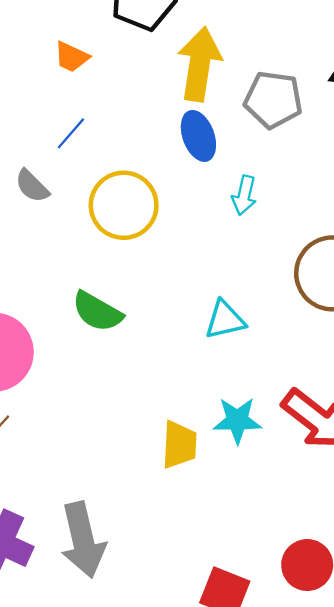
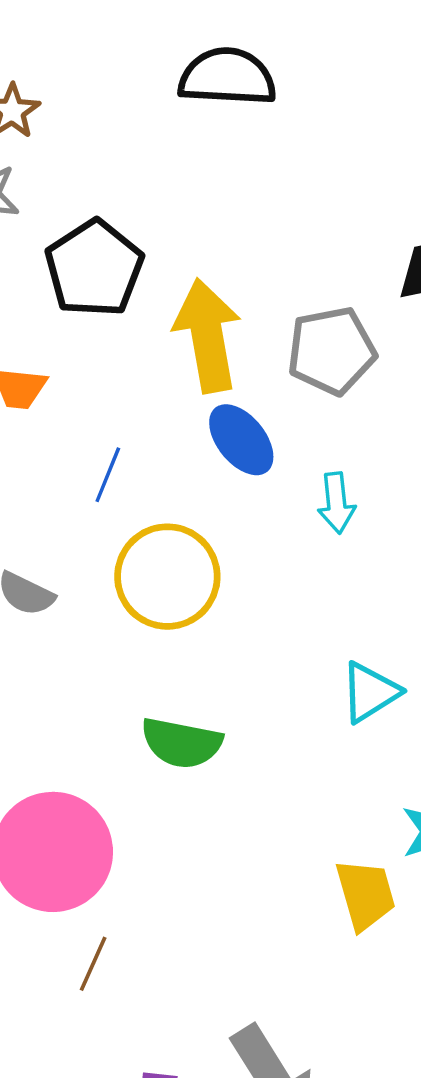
blue line: (71, 133) -> (108, 475), moved

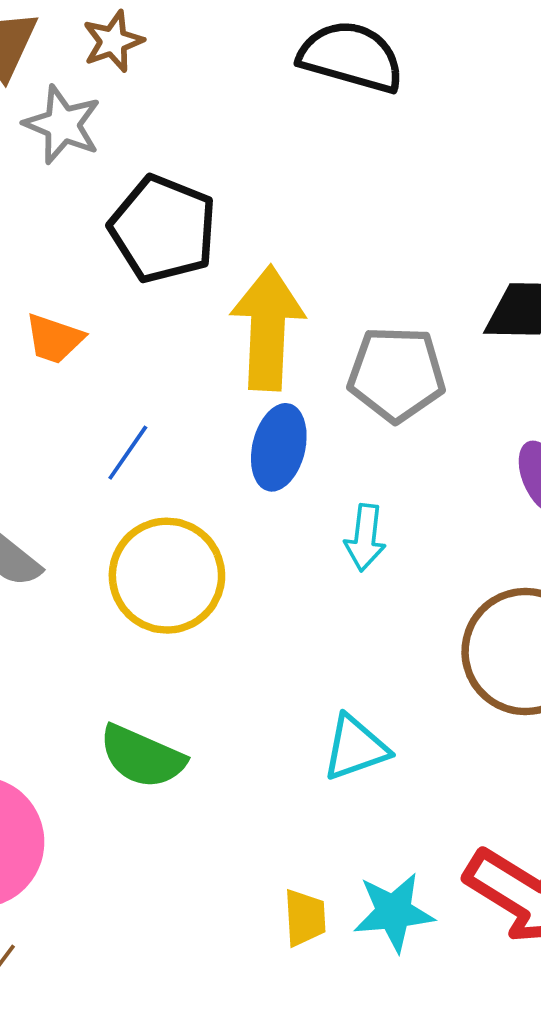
black pentagon: (94, 268) -> (163, 229), turned -30
blue ellipse: (241, 440) -> (279, 447), turned 40
yellow trapezoid: (365, 895) -> (305, 918), moved, size x0.7

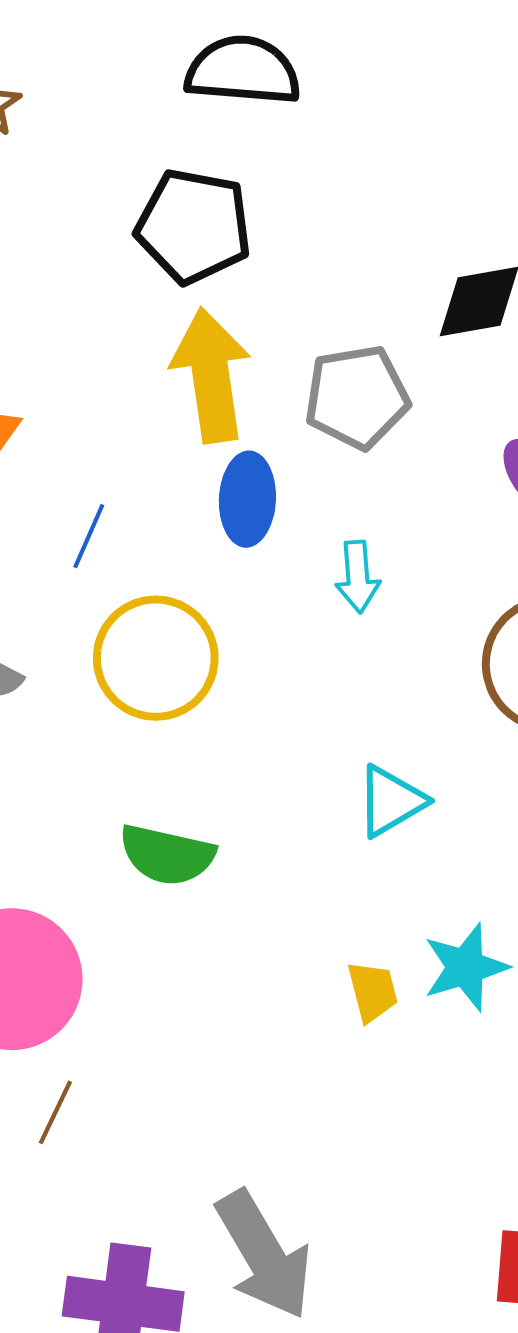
black pentagon: (163, 229) -> (194, 226), moved

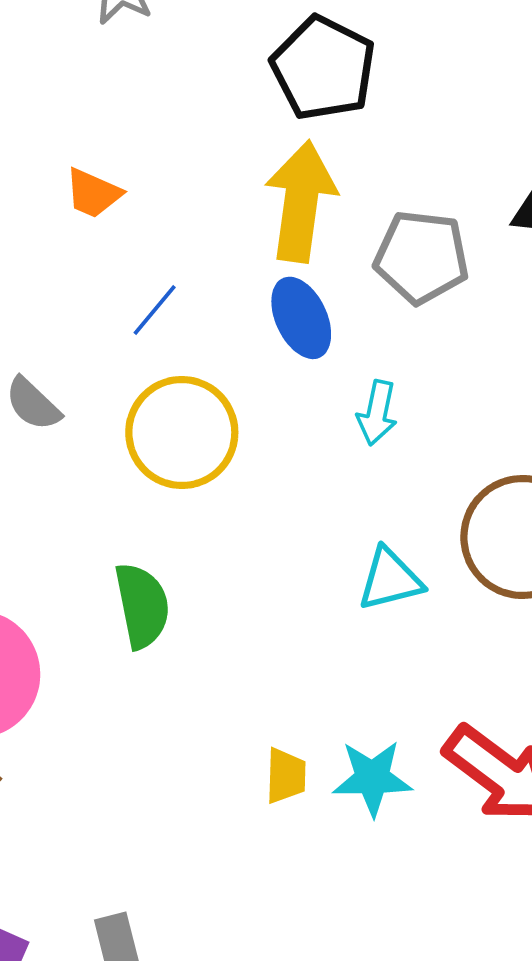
blue ellipse: (247, 499) -> (301, 318), turned -44
cyan triangle: (391, 801) -> (390, 579), moved
green semicircle: (167, 855) -> (142, 606), turned -130

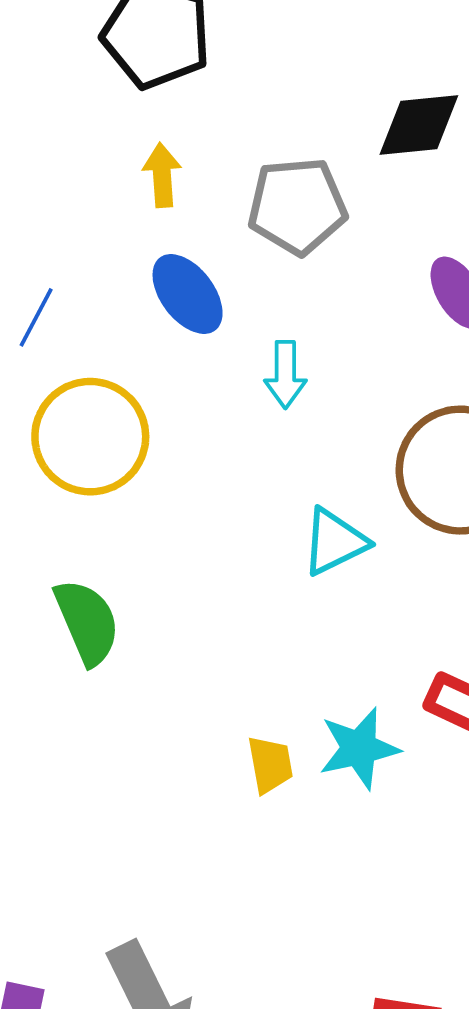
yellow arrow: (301, 201) -> (162, 175), size x0.5

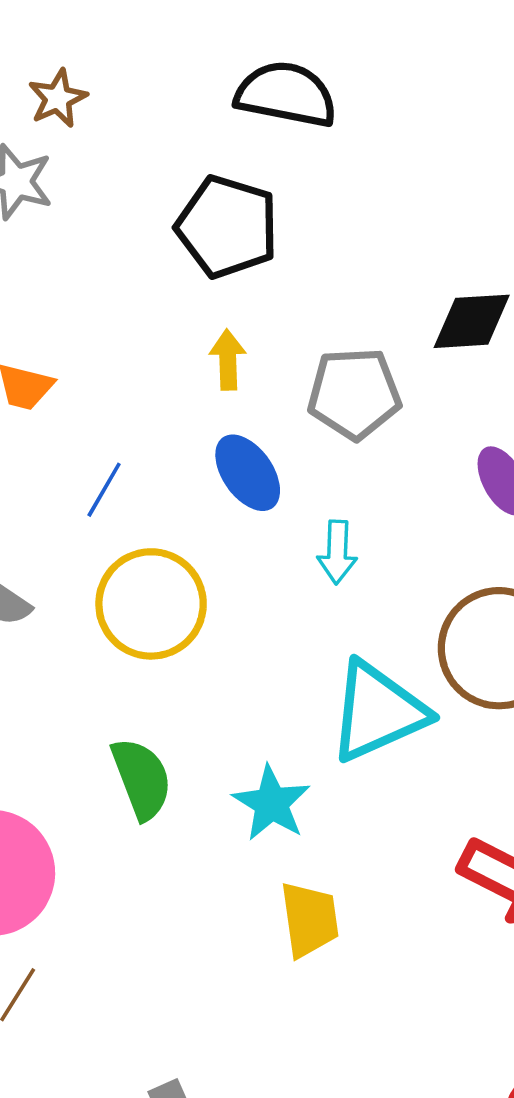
cyan triangle: (334, 542) -> (378, 711), size x1.6
cyan star: (359, 748) -> (271, 803), moved, turned -30
yellow trapezoid: (270, 765) -> (309, 920), size x1.4

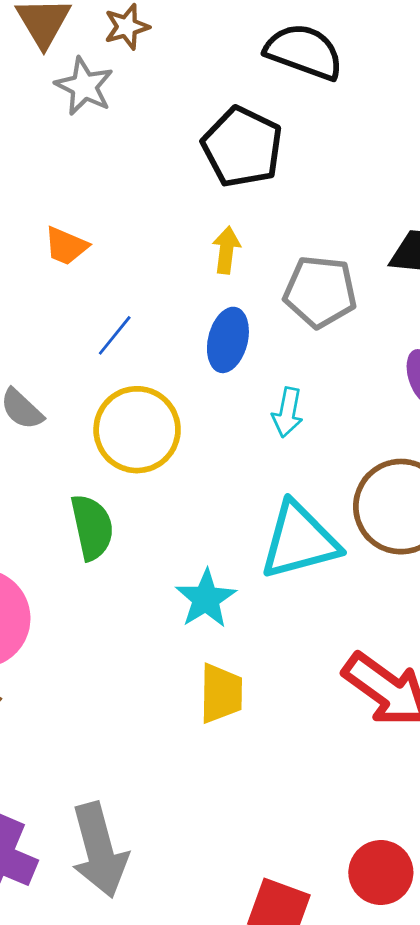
blue ellipse: (248, 473) -> (228, 340), turned 40
green semicircle: (142, 779) -> (92, 527), moved

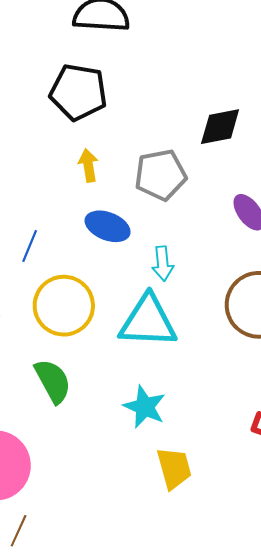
blue ellipse: (228, 340) -> (108, 226), turned -66
cyan triangle: (299, 541) -> (148, 321), moved, turned 34

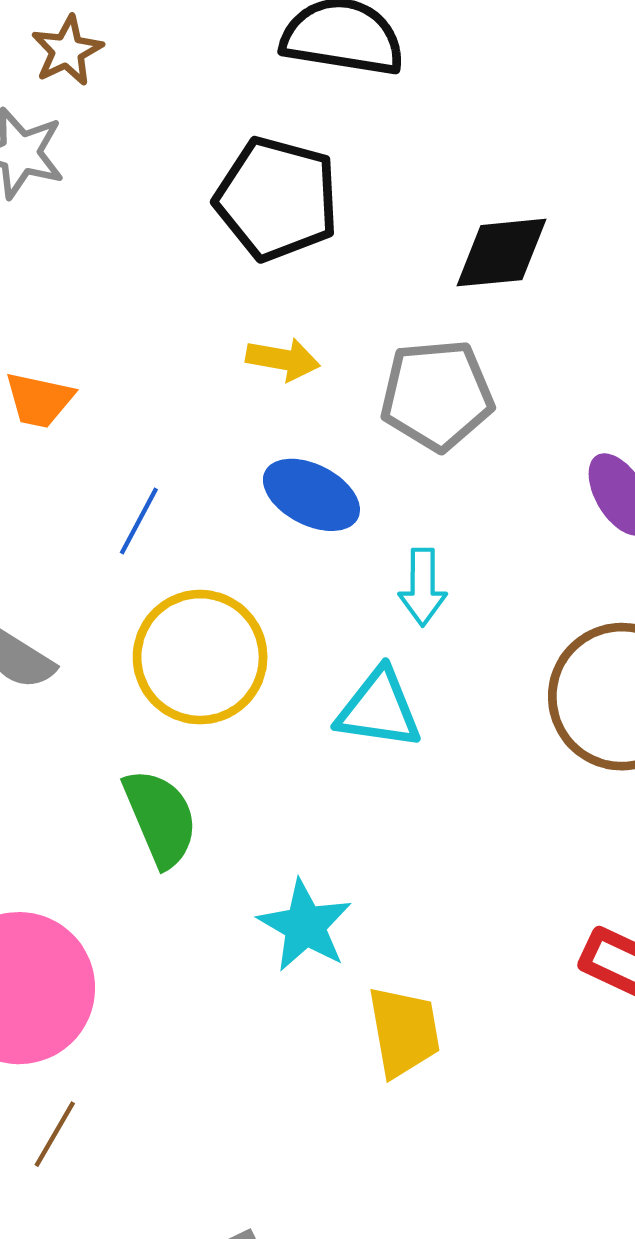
black diamond: (220, 127) -> (501, 253), moved
yellow arrow: (88, 165) -> (283, 359), turned 104
cyan triangle: (148, 321) -> (379, 709), size x0.7
cyan star: (145, 407) -> (305, 926), moved

